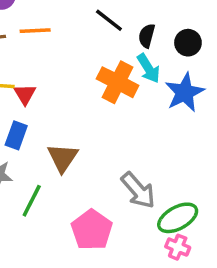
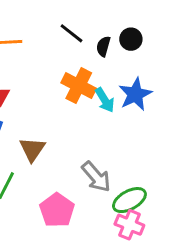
black circle: (188, 43) -> (131, 39), moved
cyan arrow: (148, 68) -> (105, 100), moved
pink cross: (178, 247) -> (129, 225), size x1.4

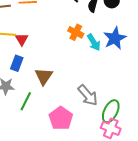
orange cross: (79, 86) -> (76, 32), size x0.7
green ellipse: (129, 200) -> (111, 111), turned -35

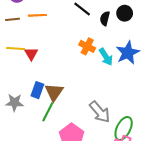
blue rectangle: (17, 63) -> (37, 90), moved
green line: (26, 101) -> (48, 112), moved

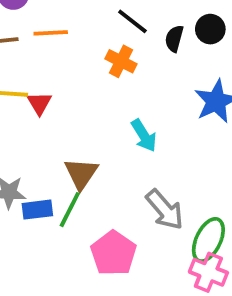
orange cross: (87, 46) -> (121, 61), moved
cyan arrow: (106, 57) -> (144, 135), moved
blue rectangle: (37, 90) -> (37, 210), moved, turned 63

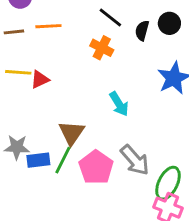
red triangle: (39, 103) -> (40, 79), turned 36
pink pentagon: (113, 253) -> (96, 167), moved

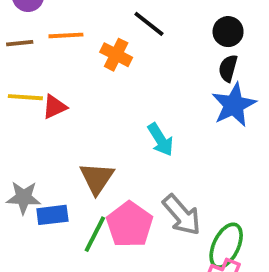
black semicircle: (142, 31) -> (228, 68), moved
orange cross: (102, 48) -> (116, 55), moved
green line: (63, 160) -> (95, 234), moved

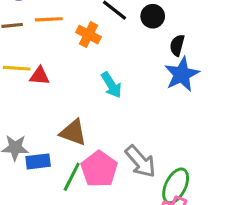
black circle: (228, 32) -> (153, 16), moved
red triangle: (54, 107) -> (40, 76), turned 30
cyan arrow: (161, 140) -> (111, 85), moved
brown triangle: (97, 178) -> (73, 132), turned -44

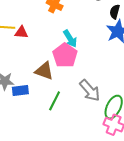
pink pentagon: (99, 169) -> (65, 55), moved
green line: (72, 177) -> (55, 101), moved

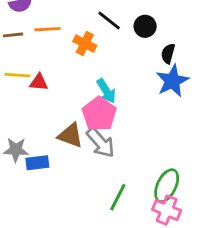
gray arrow: (90, 90) -> (101, 143), moved
green line: (55, 101) -> (118, 197), moved

